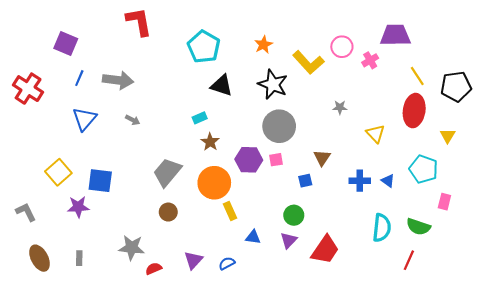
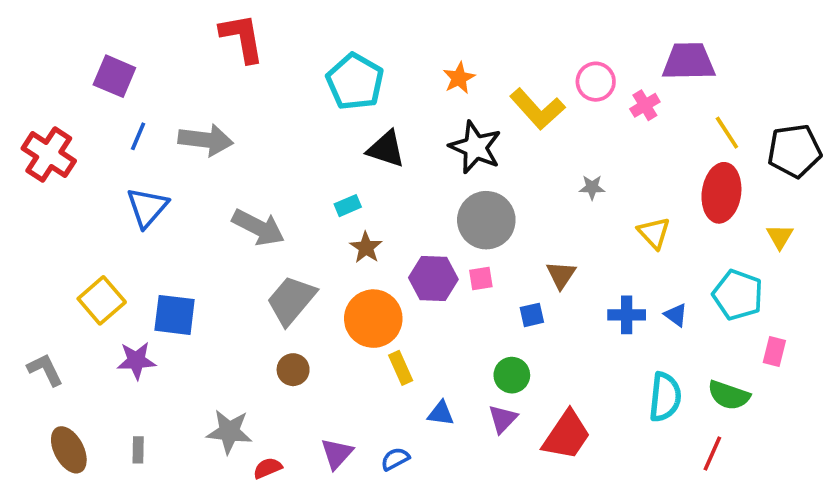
gray arrow: (133, 120) -> (258, 227), moved, size x2.0

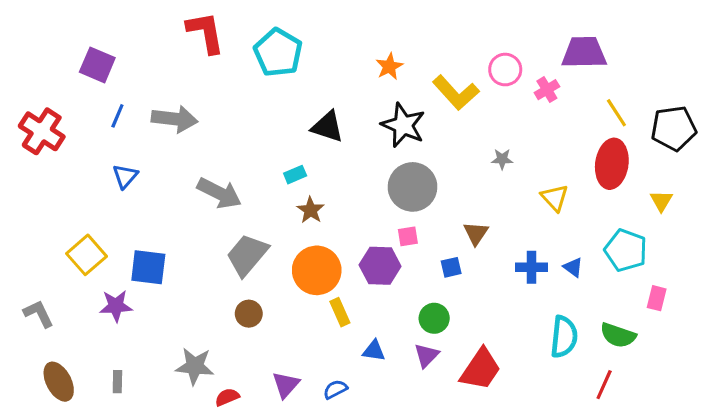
cyan pentagon: (355, 82) -> (278, 53), moved
blue triangle: (147, 207) -> (125, 176), size x0.7
purple hexagon: (433, 278) -> (380, 266), moved

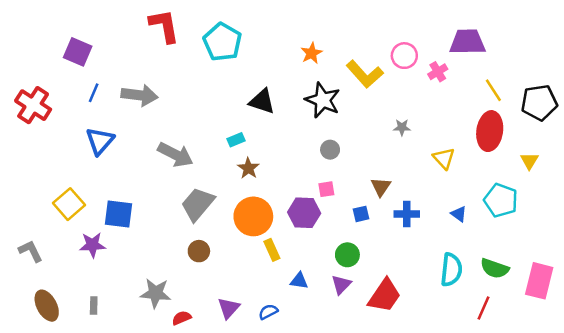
blue triangle: (125, 176) -> (100, 141), size x1.4
gray circle: (413, 187) -> (330, 150), size x0.5
blue cross: (531, 267) -> (407, 214), moved
pink rectangle: (657, 298) -> (539, 281), moved, size x1.8

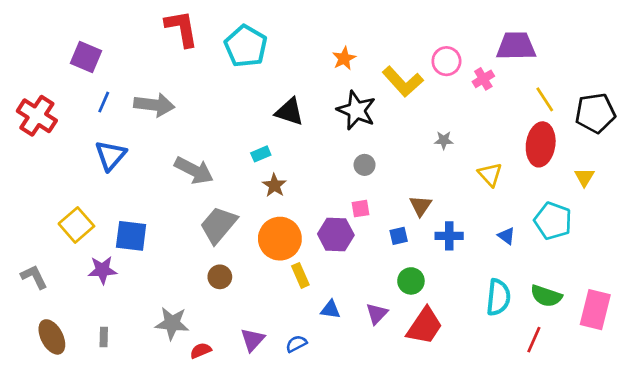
green circle: (347, 255) -> (411, 281), moved

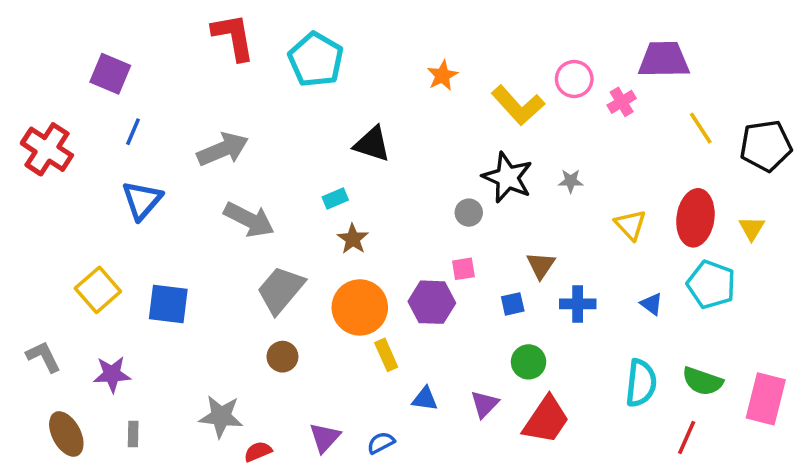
gray arrow: (154, 105) -> (223, 149), moved, turned -30
black star: (356, 110) -> (507, 177), moved
red ellipse: (541, 144) -> (695, 218), moved
purple star: (102, 270) -> (112, 374), moved

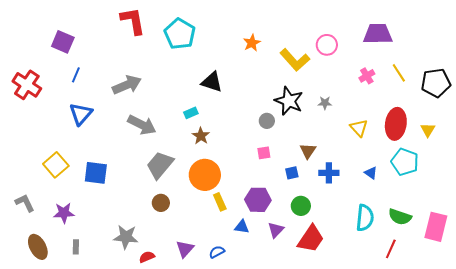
pink cross: (622, 102) -> (367, 76), moved
purple hexagon: (432, 302) -> (258, 200), moved

